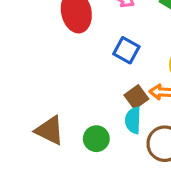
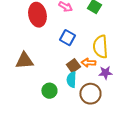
brown triangle: (50, 130) -> (24, 61), moved, turned -30

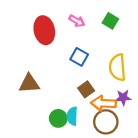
orange arrow: (88, 63) -> (104, 103), moved, size x1.5
cyan semicircle: (71, 80) -> (72, 116), moved

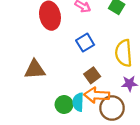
blue square: (79, 57) -> (85, 43), turned 30
orange arrow: (104, 103) -> (97, 95), moved

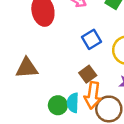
blue square: (85, 43) -> (91, 39), moved
orange arrow: (97, 95) -> (93, 95), turned -85

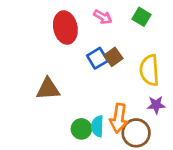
blue square: (91, 39) -> (97, 58), moved
brown square: (88, 74) -> (113, 57), moved

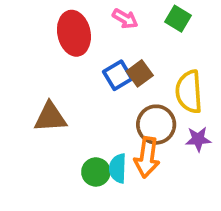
brown circle: (136, 133) -> (156, 125), moved

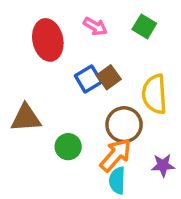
purple star: (198, 139) -> (163, 165), moved
orange arrow: (147, 157) -> (116, 155), turned -147
cyan semicircle: (118, 168) -> (117, 181), moved
green circle: (96, 172) -> (68, 147), moved

